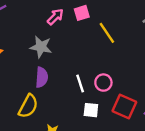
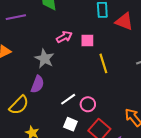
white line: (80, 84) -> (68, 99), turned 56

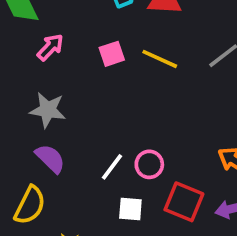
pink arrow: (64, 37) -> (50, 47), moved
yellow line: (103, 63) -> (160, 59), moved, turned -30
purple semicircle: (37, 84) -> (50, 158), turned -48

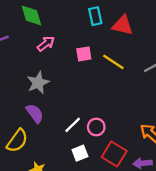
gray star: (48, 110) -> (38, 83), turned 30
white square: (130, 209) -> (80, 153), turned -35

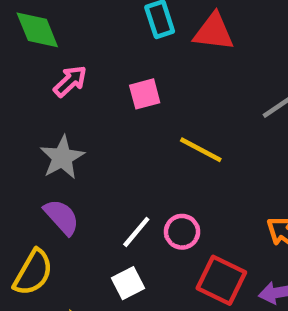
yellow line: (113, 62) -> (201, 150), moved
white square: (80, 153) -> (128, 283), moved

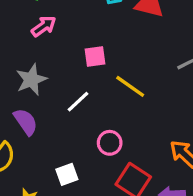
pink square: (145, 94) -> (95, 56), moved
white line: (136, 232) -> (78, 102), moved

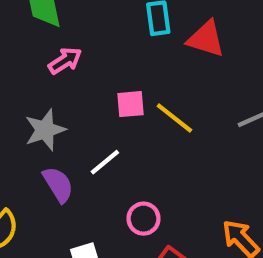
yellow line: (130, 86) -> (174, 118), moved
purple semicircle: (26, 122) -> (58, 184), moved

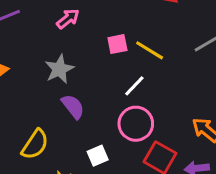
white line: (105, 162) -> (134, 86), moved
pink circle: (144, 219) -> (136, 124), size x1.5

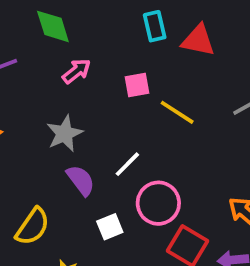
pink square: (117, 44) -> (137, 85), moved
white line: (134, 86) -> (127, 164), moved
white square: (98, 156) -> (110, 227), moved

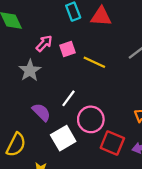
pink arrow: (76, 71) -> (44, 43), moved
gray star: (65, 134) -> (30, 71), moved
white square: (110, 227) -> (63, 138), size x1.5

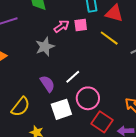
pink square: (67, 49) -> (81, 25), moved
yellow line: (94, 62) -> (109, 38), moved

